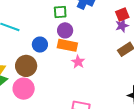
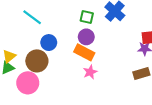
blue circle: (40, 45) -> (49, 43), moved

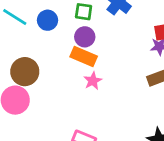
blue circle: (49, 43) -> (47, 20), moved

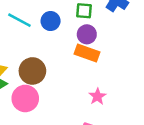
pink star: (93, 81) -> (97, 96), moved

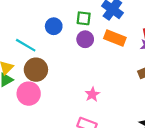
cyan line: (19, 20) -> (26, 45), moved
orange rectangle: (87, 53) -> (115, 38), moved

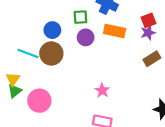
brown circle: (36, 70) -> (51, 53), moved

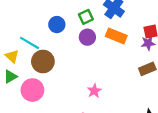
green square: (80, 17) -> (86, 17), turned -32
brown circle: (51, 53) -> (43, 61), moved
yellow triangle: (13, 79) -> (12, 56), moved, turned -32

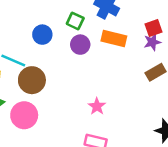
green square: (86, 17) -> (75, 21), turned -32

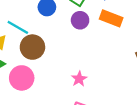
pink star: (97, 106) -> (79, 79), moved

